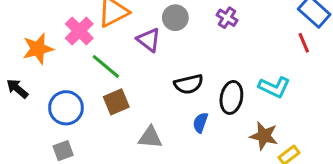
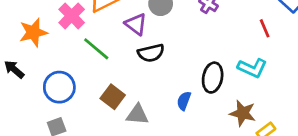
red line: (304, 43) -> (265, 28), moved
black semicircle: (189, 84) -> (151, 53), moved
brown square: (116, 102) -> (113, 97), moved, turned -30

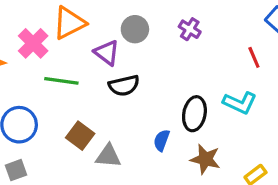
green line: (96, 49) -> (61, 81), turned -32
brown star: (243, 113) -> (205, 159), moved

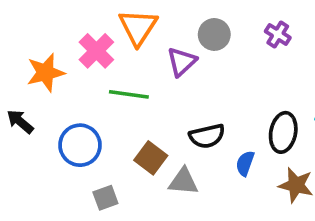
orange triangle: (69, 23) -> (138, 27), turned -30
purple triangle: (107, 53) -> (182, 62), turned 40
black semicircle: (124, 86) -> (207, 136), moved
gray square: (16, 170) -> (105, 198), moved

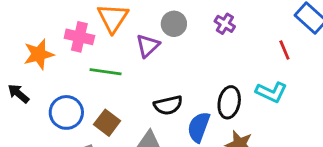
pink cross: (96, 51) -> (79, 37), turned -32
brown square: (151, 158) -> (107, 123), moved
blue semicircle: (245, 163) -> (199, 127), size x1.5

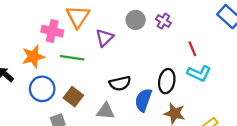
gray circle: (174, 24) -> (136, 20), moved
red line: (284, 50) -> (192, 49), moved
orange star: (39, 54) -> (33, 57), moved

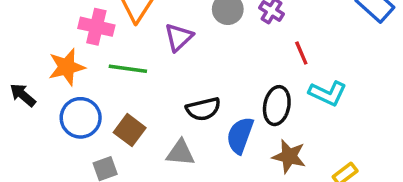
red line: (192, 49) -> (301, 53), moved

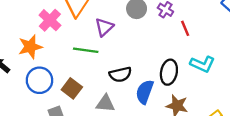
pink cross: (96, 27) -> (50, 20), turned 30
red line: (301, 53) -> (185, 28), moved
green line: (128, 69) -> (86, 50), moved

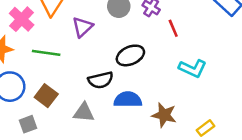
green line: (86, 50) -> (46, 53), moved
black ellipse: (169, 72) -> (130, 55), moved, turned 55
blue semicircle: (145, 92) -> (128, 100), turned 70

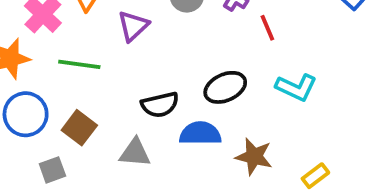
black ellipse: (130, 55) -> (225, 87), moved

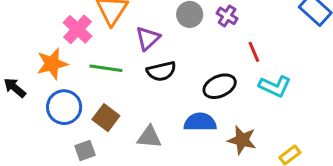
red line: (267, 28) -> (254, 52), moved
black semicircle: (160, 105) -> (161, 71), moved

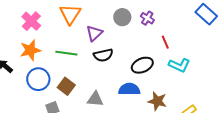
pink cross: (78, 29) -> (31, 21), moved

